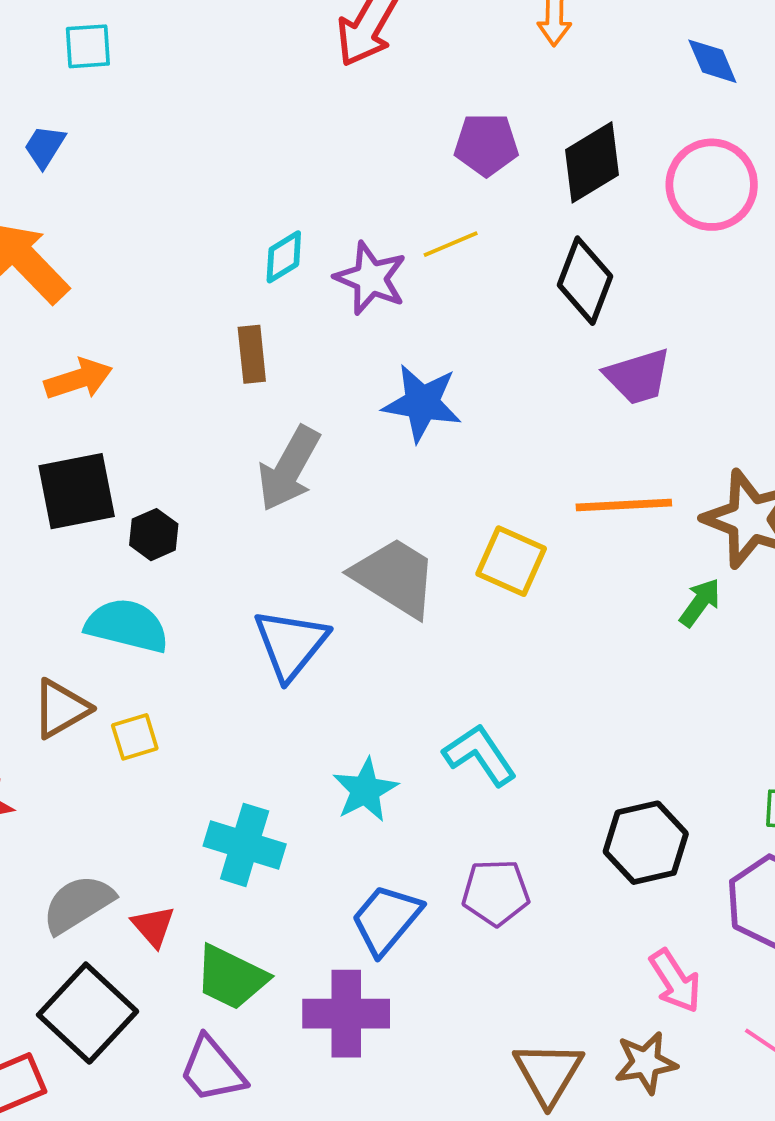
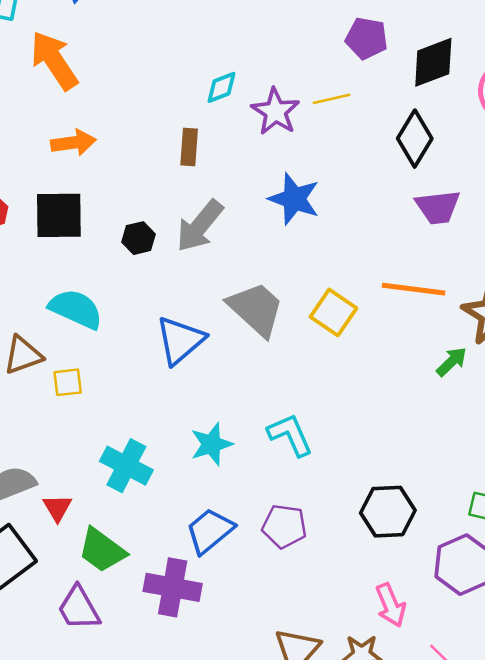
black hexagon: (154, 535) -> (139, 238), moved

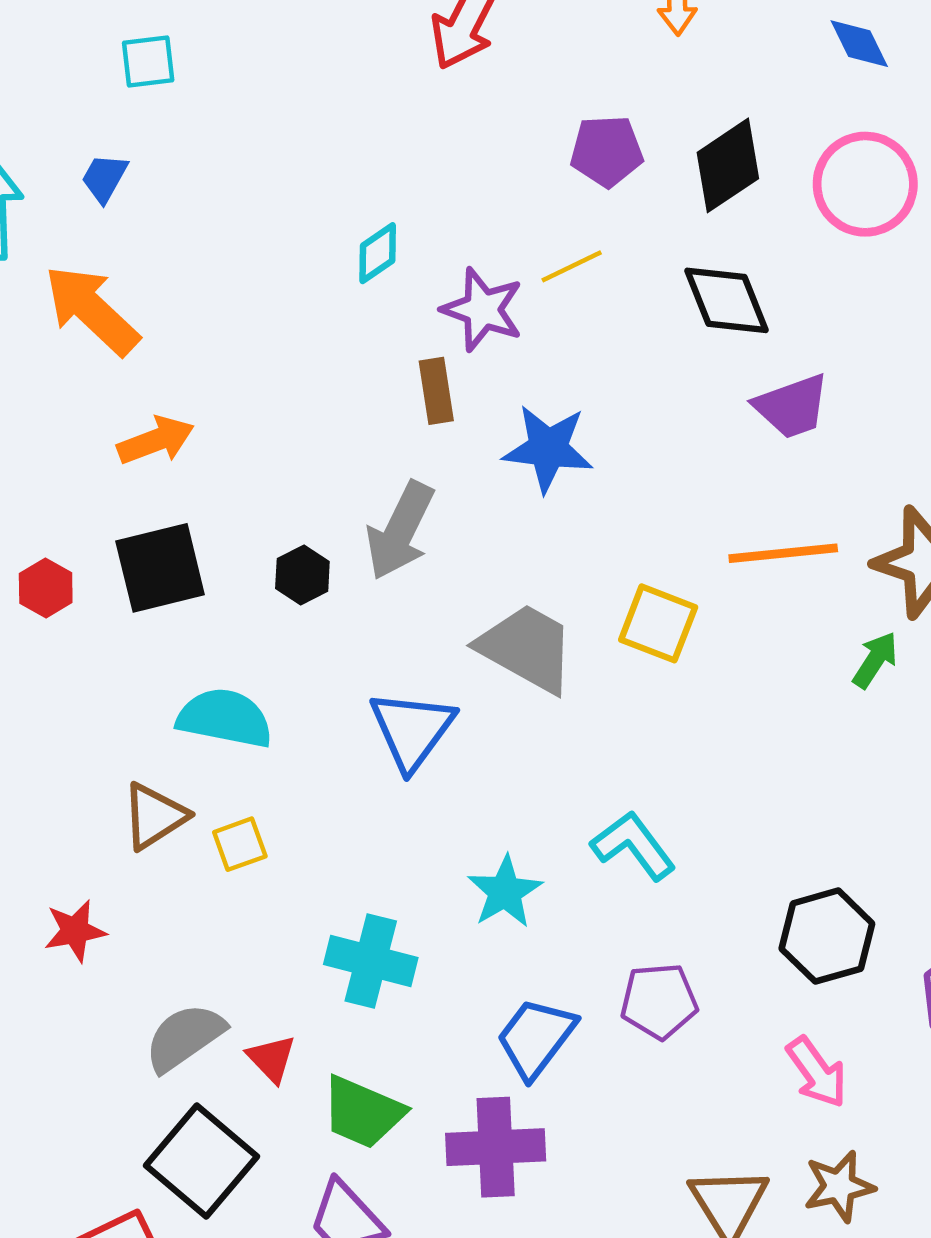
cyan diamond: (222, 87) -> (378, 253), moved
black diamond: (415, 139) -> (726, 300), turned -40
brown rectangle: (189, 147) -> (436, 391), moved
pink arrow: (391, 605) -> (817, 1072), moved

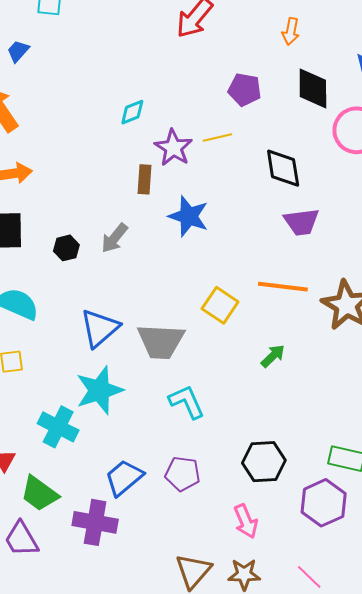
black diamond: (728, 165) -> (313, 88), moved, turned -69
gray arrow: (400, 531) -> (114, 238), size x0.7
gray trapezoid: (527, 648) -> (161, 341), moved, turned 141
green arrow: (875, 660) -> (273, 356), moved
cyan star: (505, 892) -> (99, 390), moved, size x1.4

